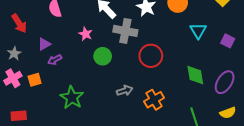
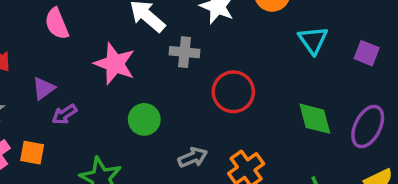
gray cross: (125, 31) -> (185, 52), size x0.7
pink star: (86, 34) -> (115, 64), size x1.6
green circle: (103, 56) -> (144, 119), moved
orange square: (35, 80) -> (32, 153), turned 32

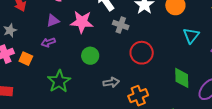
pink star: (115, 64) -> (82, 22), turned -30
purple triangle: (44, 88) -> (53, 21), moved

